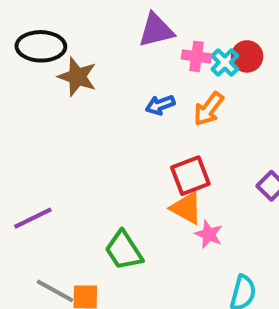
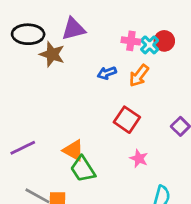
purple triangle: (156, 30) -> (73, 29), moved
red square: (190, 176) -> (127, 120), turned -35
orange triangle: (186, 208) -> (73, 150), moved

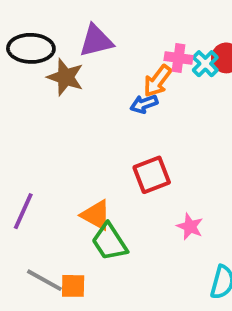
orange arrow: (139, 76) -> (157, 81), moved
red square: (127, 120) -> (152, 175), moved, turned 35
purple line: (23, 148) -> (23, 211), turned -40

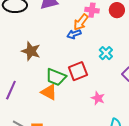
cyan cross: (205, 64) -> (106, 53), moved
brown star: (65, 77) -> (31, 51), moved
green trapezoid: (109, 242) -> (56, 77), moved, turned -35

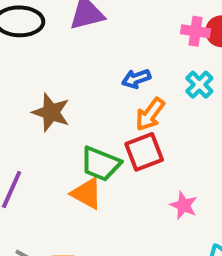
pink cross: (92, 10) -> (195, 31), moved
orange arrow: (81, 22) -> (150, 114), moved
cyan cross: (106, 53) -> (199, 85), moved

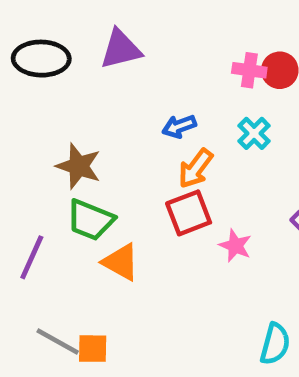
green trapezoid: (101, 164) -> (90, 220), moved
pink star: (184, 205) -> (235, 246), moved

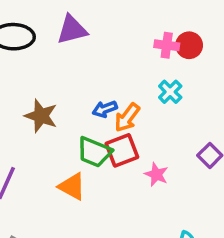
blue arrow: (179, 126) -> (105, 109), moved
green trapezoid: (90, 220) -> (94, 152), moved

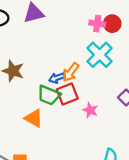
cyan cross: (170, 92) -> (100, 55), size x1.6
blue arrow: (105, 109) -> (57, 78), moved

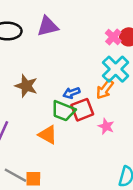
pink cross: (97, 24) -> (113, 37), turned 35
orange arrow: (71, 72) -> (105, 89), moved

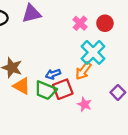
pink cross: (113, 37) -> (80, 23), moved
orange triangle: (48, 135) -> (22, 86), moved

